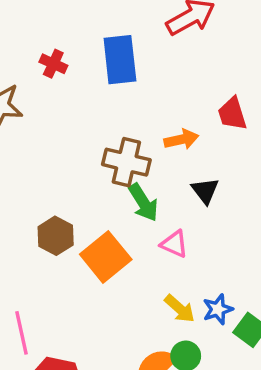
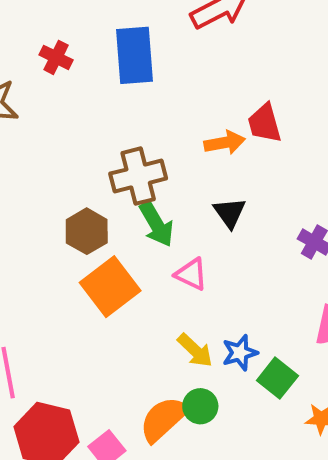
orange arrow: (181, 139) -> (225, 143), moved
brown cross: (126, 162) -> (138, 176), turned -30
brown hexagon: (56, 236) -> (87, 231), moved

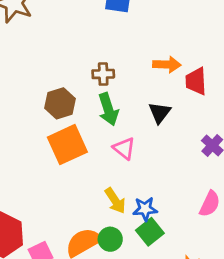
red trapezoid: (265, 123) -> (196, 81), moved
brown cross: (138, 176) -> (103, 74), size x0.6
green square: (277, 378) -> (150, 232), moved

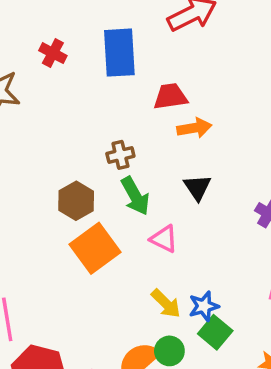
red trapezoid: (196, 81) -> (170, 96), moved, turned 96

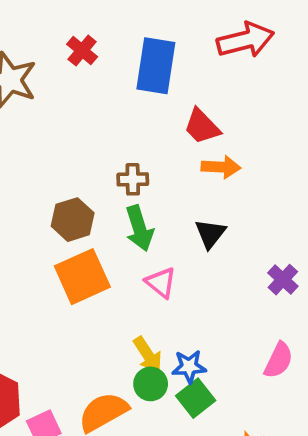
red trapezoid: (170, 96) -> (202, 126), turned -138
green circle: (169, 351) -> (151, 384), moved

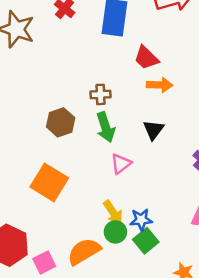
orange square: (82, 277) -> (49, 182), moved, turned -33
pink triangle: (161, 283) -> (121, 164), turned 45

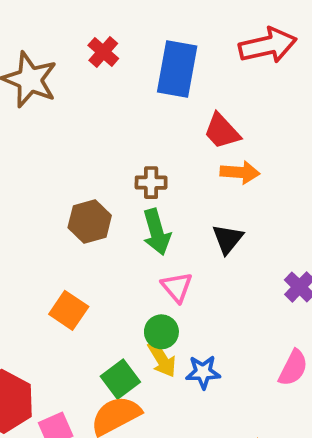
pink triangle: (121, 164) -> (177, 287), turned -35
orange square: (49, 182) -> (69, 310), size x0.7
green circle: (115, 232) -> (161, 332), moved
green square: (146, 241) -> (120, 379), moved

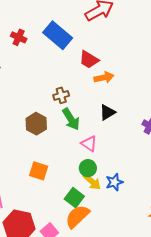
blue rectangle: (177, 69) -> (58, 35), turned -44
black triangle: (228, 239) -> (107, 112), turned 36

